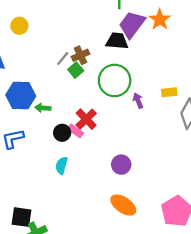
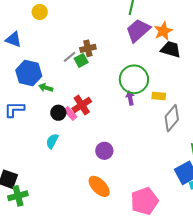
black trapezoid: (117, 41) -> (171, 49), moved
gray line: (63, 58) -> (70, 57), moved
green circle: (115, 80) -> (134, 79), moved

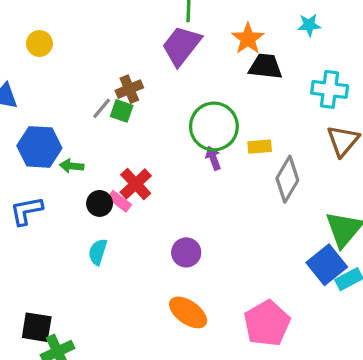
purple trapezoid: (138, 30) -> (181, 46), moved
green square: (81, 60) -> (122, 111), turned -32

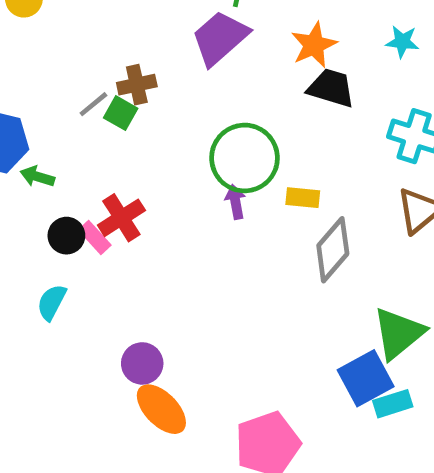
purple circle: (186, 252) -> (142, 363), moved

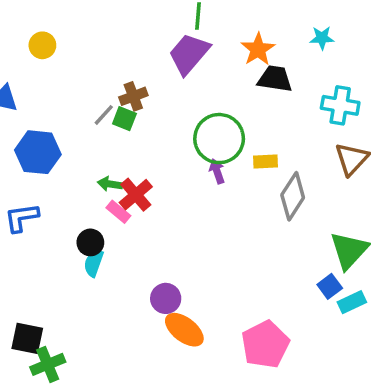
green arrow: (37, 177) -> (110, 184), moved
black circle: (66, 236) -> (90, 242), moved
blue square: (366, 378) -> (330, 286), size x0.6

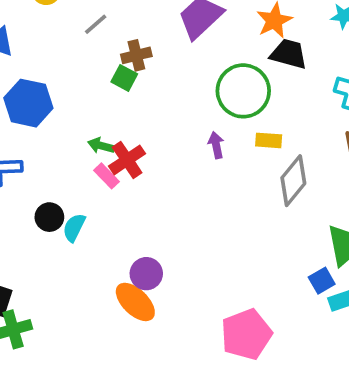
gray line: (104, 115) -> (96, 24), moved
green circle: (219, 139) -> (243, 91), moved
black circle: (90, 242) -> (49, 217), moved
orange ellipse: (184, 330) -> (135, 302), moved

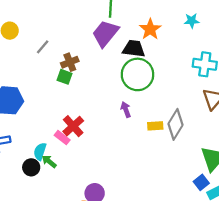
black trapezoid: (289, 54) -> (134, 49), moved
yellow rectangle: (269, 140) -> (155, 126), moved
green arrow: (101, 146) -> (49, 161), moved, turned 32
cyan semicircle: (74, 228) -> (40, 151), moved

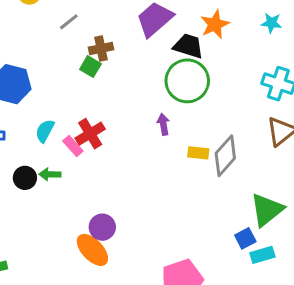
cyan semicircle: (40, 151) -> (45, 131), moved
green arrow: (49, 161) -> (50, 174), turned -48

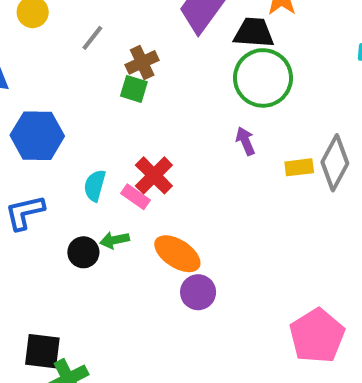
orange ellipse: (92, 250) -> (177, 254), moved

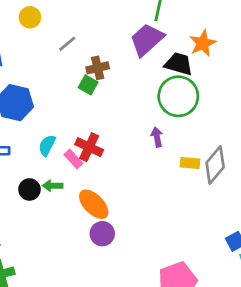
red cross: (154, 175) -> (89, 147), turned -32

